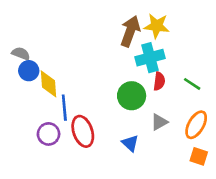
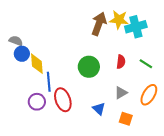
cyan cross: (150, 58) -> (136, 27), moved
green circle: (132, 96) -> (89, 67), moved
orange square: (199, 156) -> (126, 119), moved

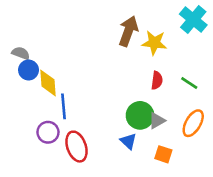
yellow star: (119, 20) -> (154, 43), moved
cyan cross: (136, 27) -> (193, 19), moved, turned -35
green circle: (89, 67) -> (140, 115), moved
red ellipse: (63, 100) -> (76, 147), moved

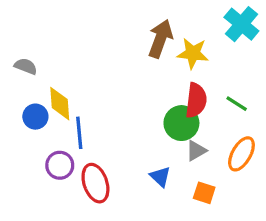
blue circle: (29, 70) -> (35, 117), moved
red semicircle: (157, 80) -> (196, 100), size x1.5
green circle: (140, 115) -> (181, 123), moved

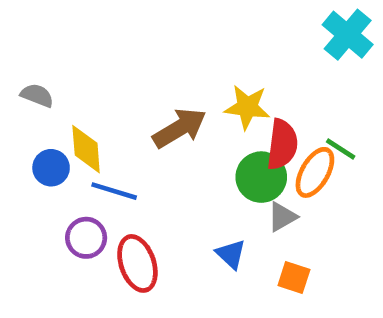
brown arrow: (160, 39) -> (179, 128), moved, turned 39
yellow star: (193, 53) -> (247, 107), moved
blue line: (79, 133) -> (114, 191), turned -68
orange ellipse: (241, 154) -> (315, 172), moved

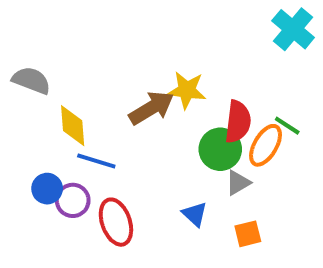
gray semicircle: (37, 95) -> (31, 80), size x1.4
yellow star: (247, 107) -> (187, 90), moved
blue circle: (51, 168) -> (47, 189), moved
orange square: (294, 277) -> (248, 234), turned -32

